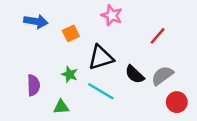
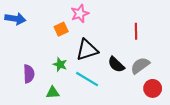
pink star: (112, 15) -> (80, 14), moved, turned 30
blue arrow: (36, 21) -> (15, 19), moved
red line: (158, 36) -> (136, 31), turned -42

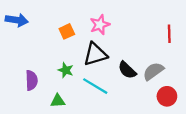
pink star: (80, 14) -> (100, 25), moved
red line: (136, 31) -> (169, 34), moved

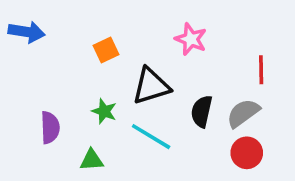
pink star: (100, 25) -> (191, 39), moved, turned -30
red line: (169, 34) -> (261, 70), moved
black semicircle: (127, 70) -> (202, 111), turned 60
red circle: (167, 96) -> (247, 153), moved

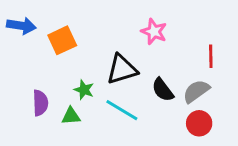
orange square: (106, 50) -> (62, 40), moved, size x1.4
black semicircle: (202, 111) -> (163, 90), turned -50
green triangle: (92, 160) -> (71, 116), moved

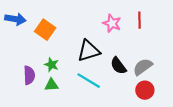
orange square: (62, 40) -> (45, 30), turned -30
red line: (211, 56) -> (140, 20), moved
green star: (84, 90) -> (51, 65), moved

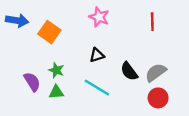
pink star: (112, 23) -> (99, 17), moved
black triangle: (89, 51) -> (97, 55), size x0.6
purple semicircle: (29, 75) -> (32, 82), turned -30

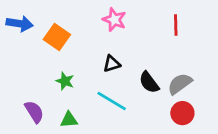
purple semicircle: (32, 82) -> (34, 112), moved
green triangle: (56, 92) -> (69, 120), moved

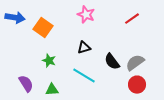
red line: (176, 25) -> (132, 19), turned 56

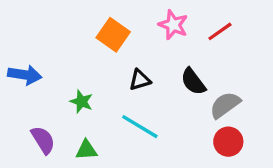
pink star: (86, 15) -> (173, 25), moved
blue arrow: (15, 18) -> (25, 75), moved
orange square: (43, 28) -> (113, 35), moved
black semicircle: (112, 62) -> (193, 82), moved

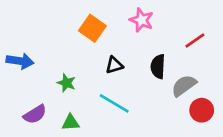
red line: (220, 31) -> (195, 41), moved
black semicircle: (193, 82) -> (158, 66), turned 40
purple semicircle: (43, 140) -> (35, 114), turned 90
red circle: (228, 142) -> (202, 110), moved

